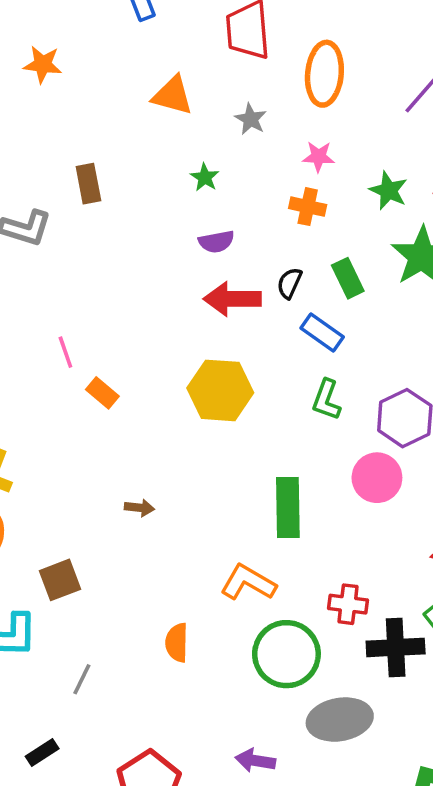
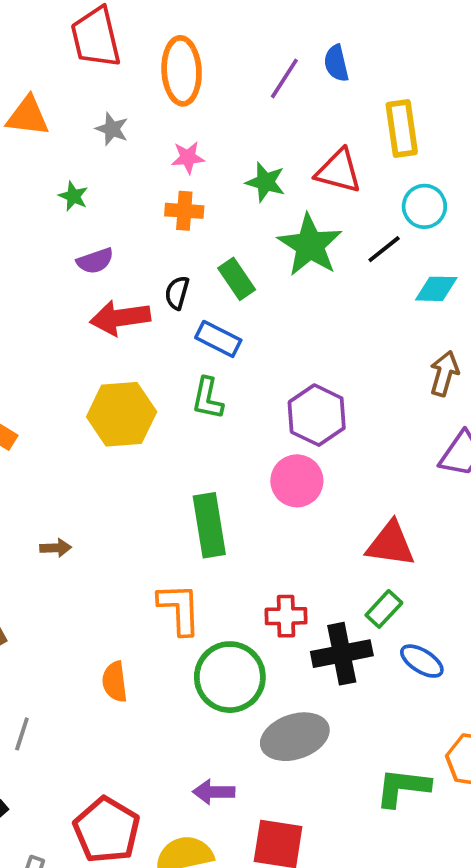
green L-shape: (326, 400) -> (208, 398), moved
orange L-shape: (248, 583) -> (179, 609), turned 66

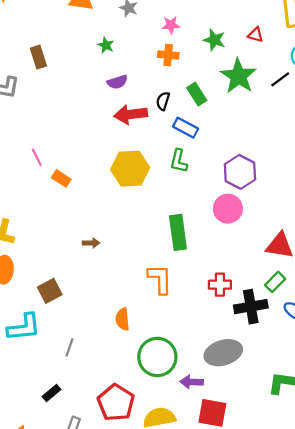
red triangle: (339, 171) -> (256, 35), size x0.6
green circle: (230, 677) -> (157, 357), moved
purple arrow: (214, 792) -> (192, 382), moved

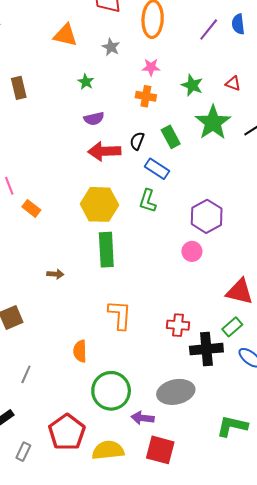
pink circle: (228, 209) -> (192, 251), size x0.7
green rectangle: (178, 232) -> (106, 250), moved

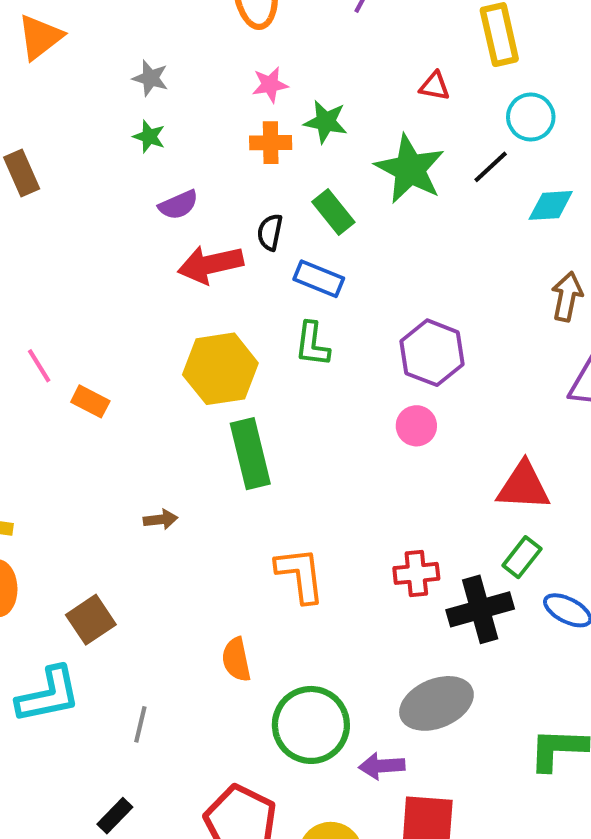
orange triangle: (65, 35) -> (40, 37), moved, turned -40
gray star: (111, 47) -> (150, 78), moved
green star: (192, 85) -> (326, 122), moved

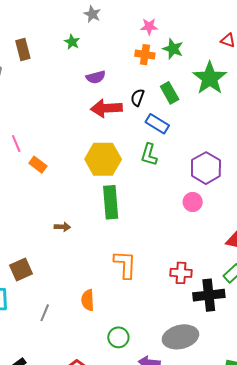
green star: (149, 137) -> (72, 42), moved
gray line: (140, 724) -> (45, 313), moved
green circle: (311, 725) -> (118, 337), size x0.6

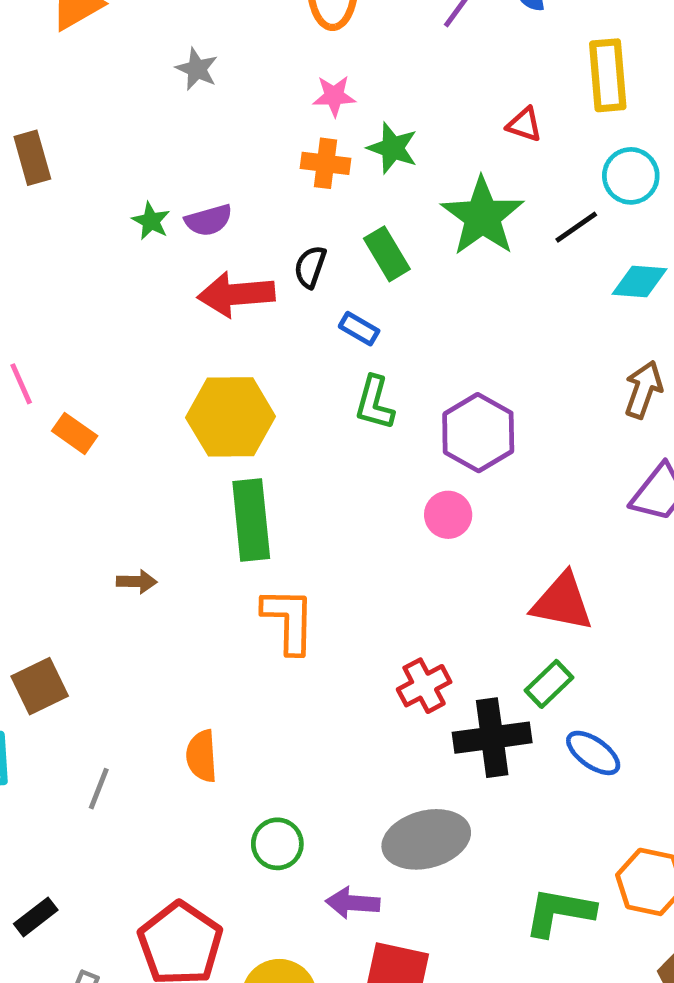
green star: (72, 42) -> (151, 221), moved
blue rectangle: (157, 124) -> (359, 329), size x0.7
green L-shape: (149, 155) -> (374, 403), moved
orange L-shape: (125, 264) -> (289, 620), moved
red cross: (181, 273) -> (424, 686), turned -30

